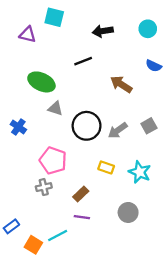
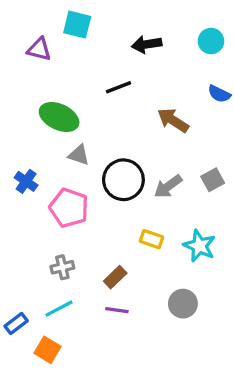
pink pentagon: (53, 160) -> (69, 208), moved
cyan line: (58, 236) -> (59, 309), moved

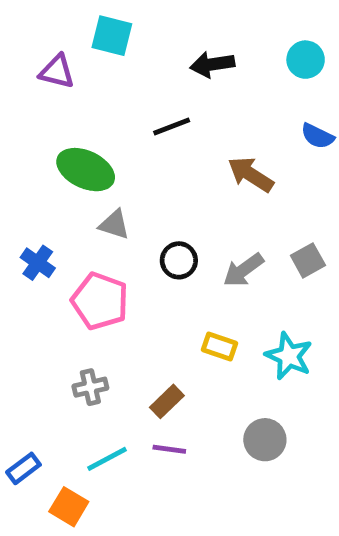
black circle: (123, 180) -> (179, 260), size x0.6
cyan line: (59, 309) -> (107, 459), moved

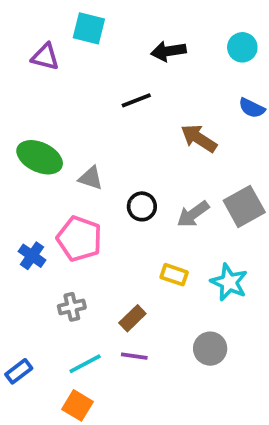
green ellipse: (86, 170) -> (40, 157), moved
gray square: (308, 260) -> (244, 206), size x1.5
blue cross: (38, 263) -> (32, 256), moved
orange square: (69, 507) -> (77, 405), moved

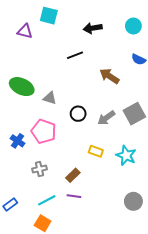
gray circle: (210, 349) -> (133, 201), moved

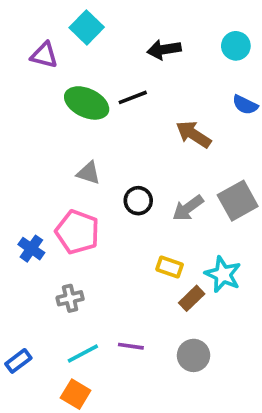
cyan square: (49, 16) -> (87, 27), turned 30
green ellipse: (22, 87) -> (87, 103), moved
brown rectangle: (73, 175) -> (192, 298), moved
gray circle: (133, 201) -> (193, 355), moved

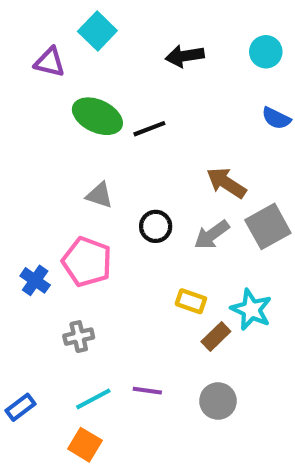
black line: (133, 97) -> (149, 129), moved
brown arrow: (193, 134) -> (226, 183), moved

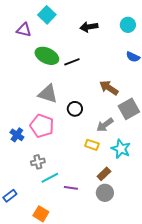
gray triangle: (100, 195) -> (48, 94), size x1.5
gray arrow: (212, 235) -> (105, 125), moved
brown rectangle: (216, 337) -> (104, 174), moved
cyan line: (93, 399) -> (50, 178), moved

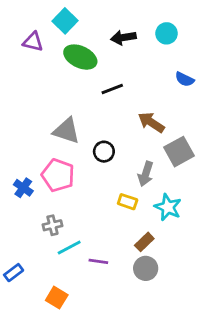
cyan circle: (128, 25) -> (167, 33), moved
green ellipse: (47, 56) -> (80, 57), moved
black line: (72, 62) -> (112, 89), moved
gray arrow: (105, 125) -> (146, 174), turned -36

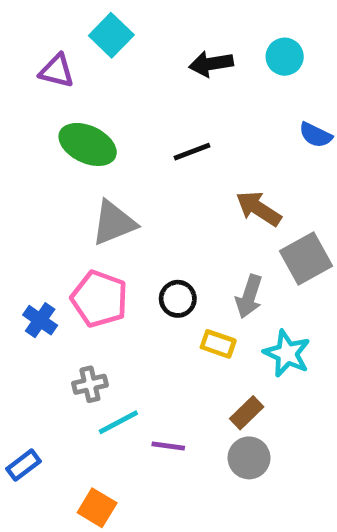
green ellipse: (80, 57) -> (88, 144), moved
gray triangle: (66, 131) -> (114, 223), turned -40
black circle: (104, 152) -> (178, 299), moved

